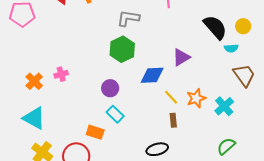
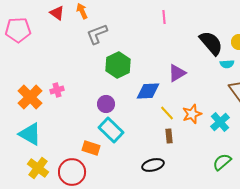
gray L-shape: (128, 18) -> (97, 34), moved, turned -30
orange cross: (34, 81) -> (30, 97), size x1.4
cyan rectangle: (115, 114) -> (111, 130), size x1.4

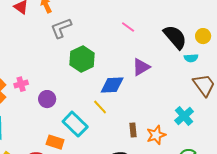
pink line: (164, 17) -> (128, 27), moved, turned -48
purple circle: (106, 104) -> (47, 99), moved
yellow line: (167, 113) -> (100, 107), moved
orange star: (192, 114) -> (156, 135), moved

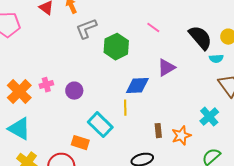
green hexagon: (82, 59) -> (116, 47), moved
purple circle: (47, 99) -> (74, 91), moved
yellow line: (100, 107) -> (125, 108), turned 42

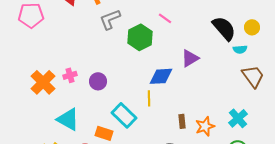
pink line: (153, 28) -> (165, 18), moved
cyan cross: (209, 117) -> (238, 118), moved
cyan triangle: (19, 129) -> (68, 119), moved

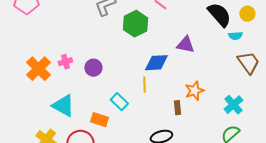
purple triangle: (190, 58) -> (185, 45), turned 42
cyan rectangle: (124, 115) -> (119, 102), size x0.7
orange star: (205, 126) -> (194, 91), moved

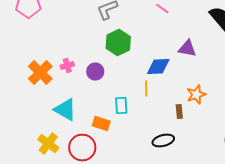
green hexagon: (135, 24) -> (118, 42), moved
cyan rectangle: (119, 102) -> (121, 106), turned 42

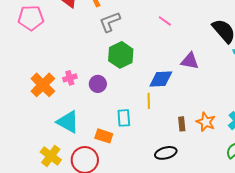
orange star: (196, 94) -> (206, 122), moved, turned -30

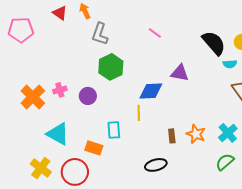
gray L-shape: (110, 22) -> (100, 34), turned -50

